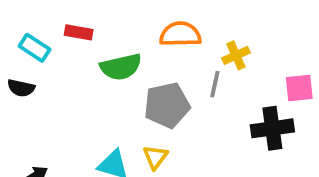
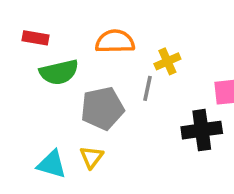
red rectangle: (79, 32) -> (36, 38), moved

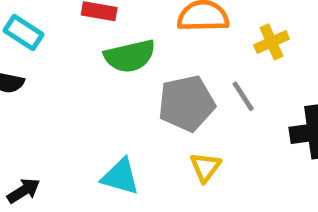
gray line: (148, 88) -> (243, 96), moved, turned -45
yellow triangle: (92, 157) -> (205, 167), moved

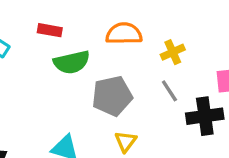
gray line: (243, 96) -> (169, 91), moved

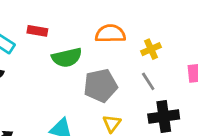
red rectangle: (50, 30) -> (37, 31), moved
black cross: (205, 116) -> (164, 116), moved

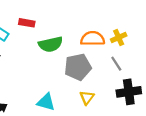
orange semicircle: (110, 34) -> (93, 39), moved

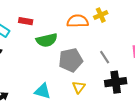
yellow cross: (119, 38) -> (101, 15), moved
orange semicircle: (93, 39) -> (78, 21), moved

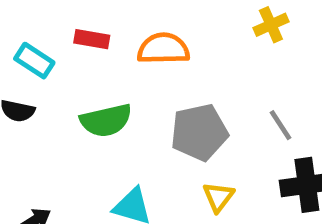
orange semicircle: (78, 21) -> (163, 49), moved
green semicircle: (47, 40) -> (106, 120), moved

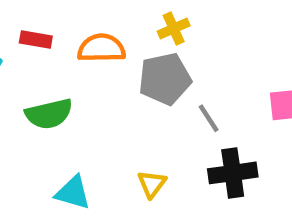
yellow cross: (271, 25) -> (174, 29), moved
gray pentagon: (199, 132) -> (165, 79), moved

